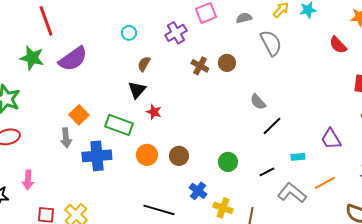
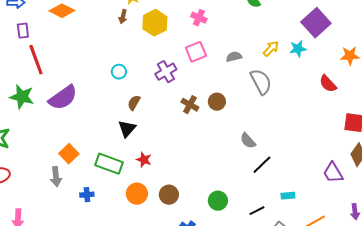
red star: (154, 112) -> (144, 160), moved
purple trapezoid: (331, 139) -> (333, 173), moved
blue cross: (97, 156) -> (87, 195), size x0.5

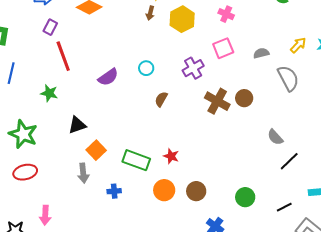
purple rectangle: (23, 31) -> (50, 27), turned 35
green star: (22, 97) -> (49, 93), size x0.7
purple semicircle: (63, 98) -> (108, 77), moved, size x0.7
brown cross: (190, 105) -> (217, 101), size x1.4
black triangle: (127, 129) -> (77, 125), moved, turned 30

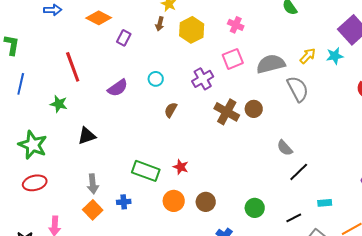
purple rectangle: (50, 27) -> (124, 38), moved
gray semicircle: (261, 53) -> (271, 64), size x1.8
orange square: (96, 150) -> (93, 210), moved

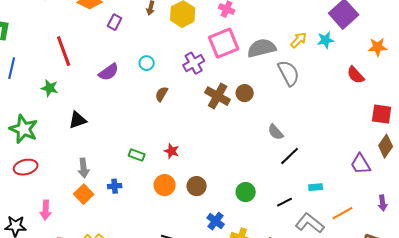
pink square: (233, 59) -> (224, 43), size x1.4
green rectangle: (146, 171) -> (137, 155), size x0.6

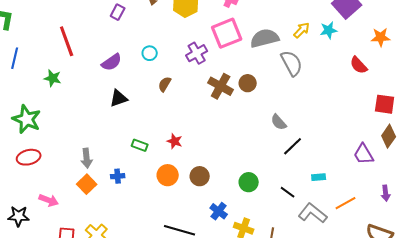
black triangle: (78, 120) -> (119, 98), moved
black line: (285, 202) -> (288, 192), turned 63
pink arrow: (46, 210) -> (49, 200), turned -72

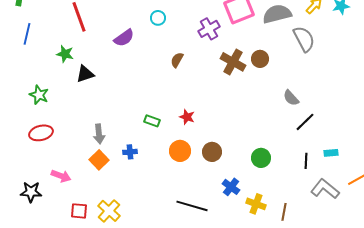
cyan circle: (150, 53) -> (158, 18), moved
black triangle: (119, 98) -> (85, 74), moved
green star: (27, 119) -> (39, 95), size x0.7
black line: (288, 192) -> (306, 161), moved, turned 56

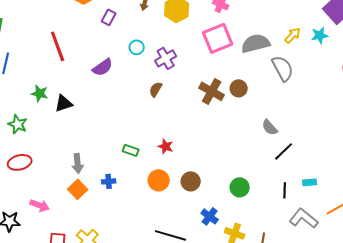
purple cross: (209, 29) -> (166, 58), moved
green star: (65, 54) -> (40, 93), moved

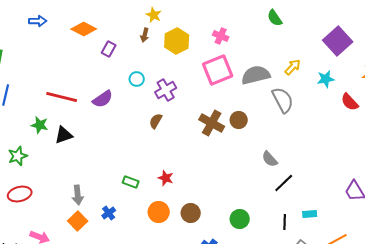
cyan star: (320, 35) -> (326, 79), moved
red line: (58, 46) -> (62, 97), moved, turned -56
green star: (18, 124) -> (18, 156), turned 30
blue cross: (109, 181) -> (109, 213), turned -32

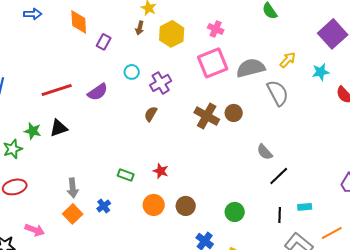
orange diamond: (84, 29) -> (79, 22), turned 60
red line: (62, 97) -> (57, 90), turned -32
green star: (40, 125) -> (33, 131), moved

